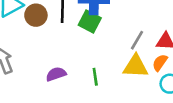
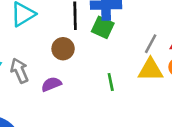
brown circle: (36, 15) -> (63, 49), moved
purple semicircle: (56, 74) -> (51, 84), moved

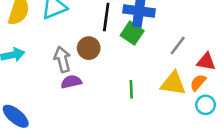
gray line: (151, 44) -> (178, 46), moved
gray arrow: (19, 71) -> (62, 59), moved

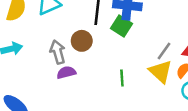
gray line: (178, 46) -> (164, 51), moved
yellow triangle: (173, 83) -> (161, 72), turned 35

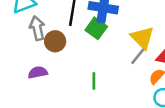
gray arrow: (58, 52) -> (37, 28), moved
yellow triangle: (161, 72) -> (142, 38), moved

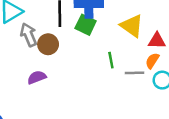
gray line: (138, 56) -> (134, 73), moved, turned 60
green line: (94, 81) -> (111, 60), moved

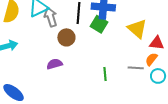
gray arrow: (29, 35) -> (51, 17), moved
green line: (111, 60) -> (105, 74), moved

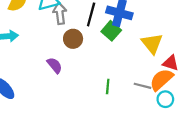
orange semicircle: (151, 59) -> (161, 80), size x1.6
purple semicircle: (54, 64) -> (55, 65), turned 56

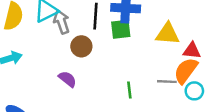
green square: (111, 31) -> (121, 29), turned -36
yellow triangle: (152, 43) -> (168, 34), turned -35

